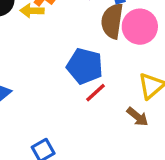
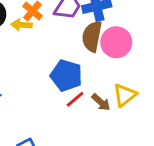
brown arrow: (137, 117) -> (101, 102), moved

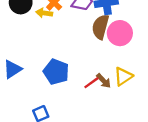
blue pentagon: (66, 75) -> (56, 72), moved
red line: (75, 99) -> (91, 83), moved

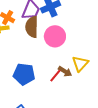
brown semicircle: (101, 27) -> (32, 27), moved
pink circle: (120, 33) -> (55, 36), moved

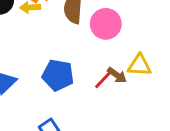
yellow triangle: (80, 64) -> (139, 65), turned 48

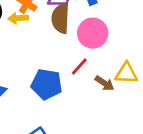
red line: (103, 80) -> (79, 67), moved

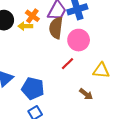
brown arrow: (104, 83) -> (86, 94), moved
blue pentagon: (47, 84) -> (33, 88), moved

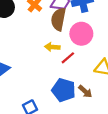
yellow arrow: (25, 26) -> (52, 47), moved
blue pentagon: (33, 88) -> (64, 90), moved

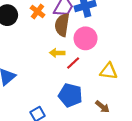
brown arrow: (85, 91) -> (102, 107), moved

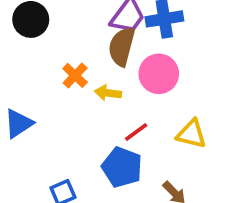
orange cross: (38, 11) -> (75, 75), moved
red line: (73, 63) -> (136, 132), moved

